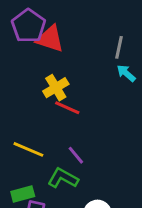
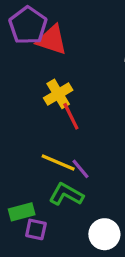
red line: (67, 108) -> (71, 116), turned 40
yellow line: (28, 149) -> (58, 163), moved

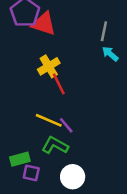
white circle: (104, 234) -> (73, 177), moved

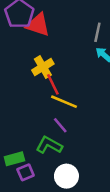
yellow line: (49, 120) -> (64, 102), moved
purple square: (31, 173) -> (26, 172), turned -35

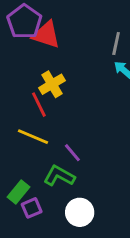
red line: (53, 84) -> (39, 105), moved
yellow line: (64, 102) -> (33, 137), moved
green rectangle: (14, 159) -> (18, 192), turned -36

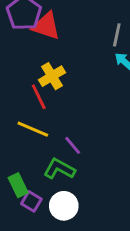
green rectangle: (18, 192) -> (18, 185), turned -65
purple square: (32, 208) -> (31, 201), turned -36
white circle: (80, 212) -> (64, 206), moved

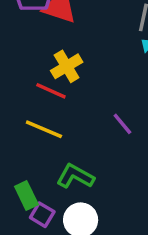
red line: (39, 97) -> (51, 91), turned -40
purple line: (73, 145) -> (122, 124), moved

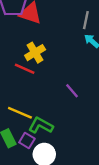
yellow line: (44, 129) -> (20, 113), moved
purple square: (42, 215) -> (27, 141), moved

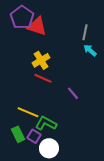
red line: (25, 69) -> (43, 78), moved

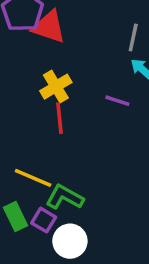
red line: (43, 78) -> (59, 118), turned 60
purple line: (73, 93) -> (117, 101), moved, turned -32

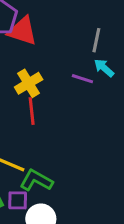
purple line: (117, 101) -> (82, 79), moved
purple square: (44, 220) -> (18, 200), turned -30

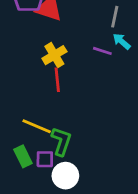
green L-shape: (36, 180) -> (61, 141), turned 80

